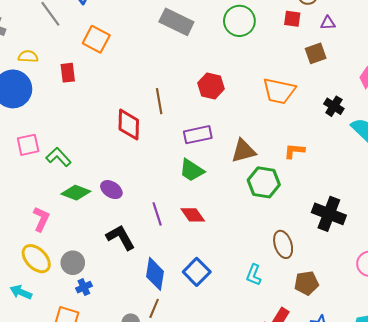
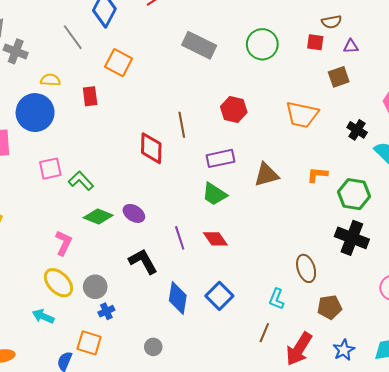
green hexagon: (264, 182) -> (354, 194), moved
brown line: (154, 308) -> (264, 333), moved

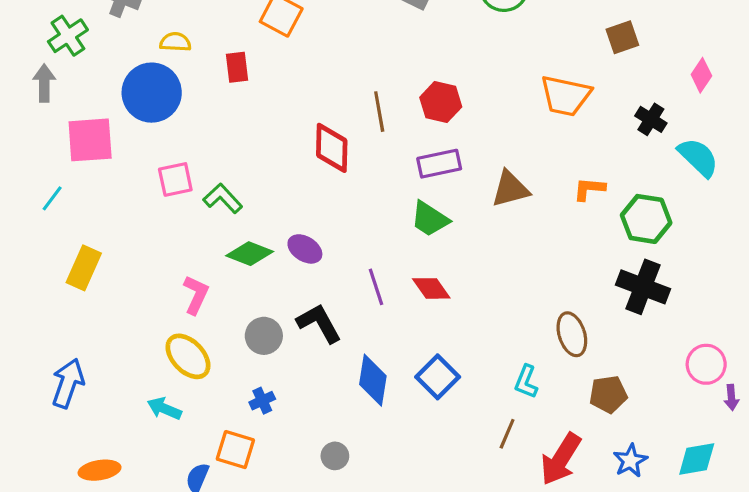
red hexagon: (234, 109) -> (441, 102), moved
gray circle: (95, 287) -> (264, 336), moved

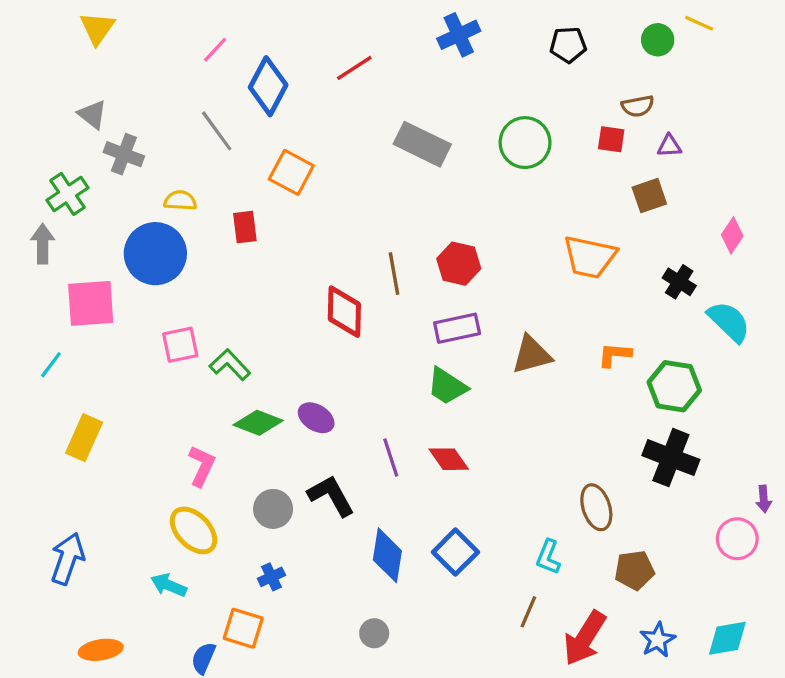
purple arrow: (731, 397) -> (764, 499), moved
gray circle: (335, 456) -> (374, 633), moved

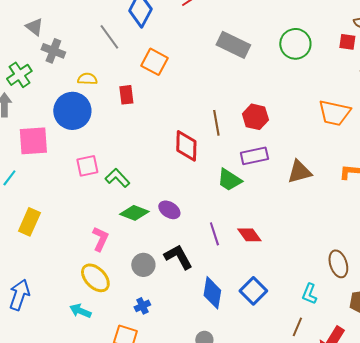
green trapezoid: (447, 386) -> (229, 180), moved

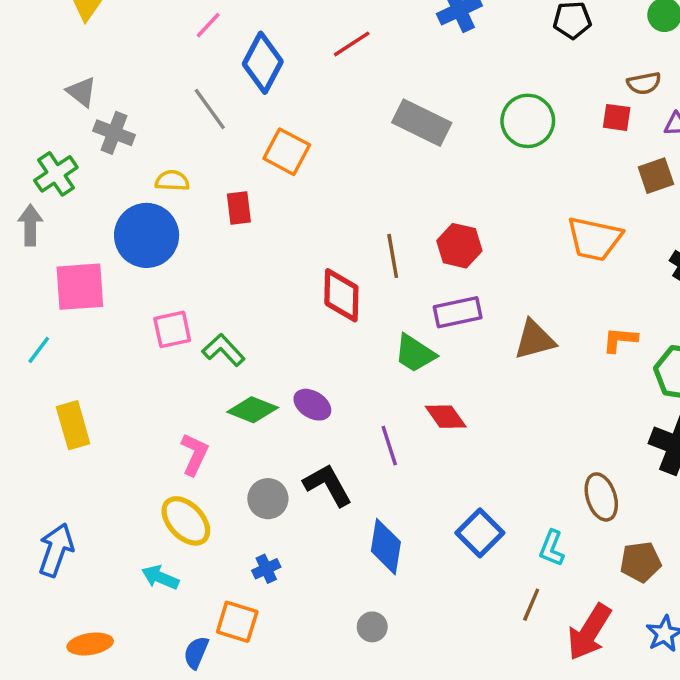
yellow rectangle: (29, 222) -> (73, 425), turned -40
red diamond: (249, 235) -> (446, 417), moved
blue square: (253, 291) -> (480, 533), moved

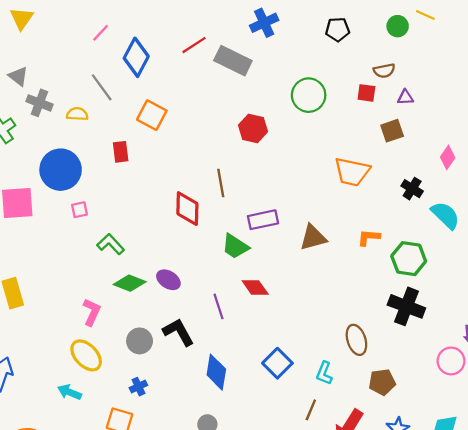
gray rectangle: (422, 123) -> (233, 61), moved
yellow semicircle: (172, 181) -> (77, 114), moved
red hexagon: (459, 246) -> (253, 128), moved
pink square: (172, 329) -> (79, 210), moved, size x0.7

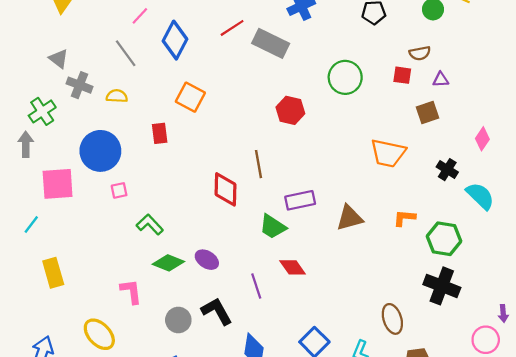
gray line: (102, 87) -> (126, 53), moved
pink L-shape: (92, 312) -> (131, 291), turned -32
yellow ellipse: (86, 355) -> (99, 334), moved

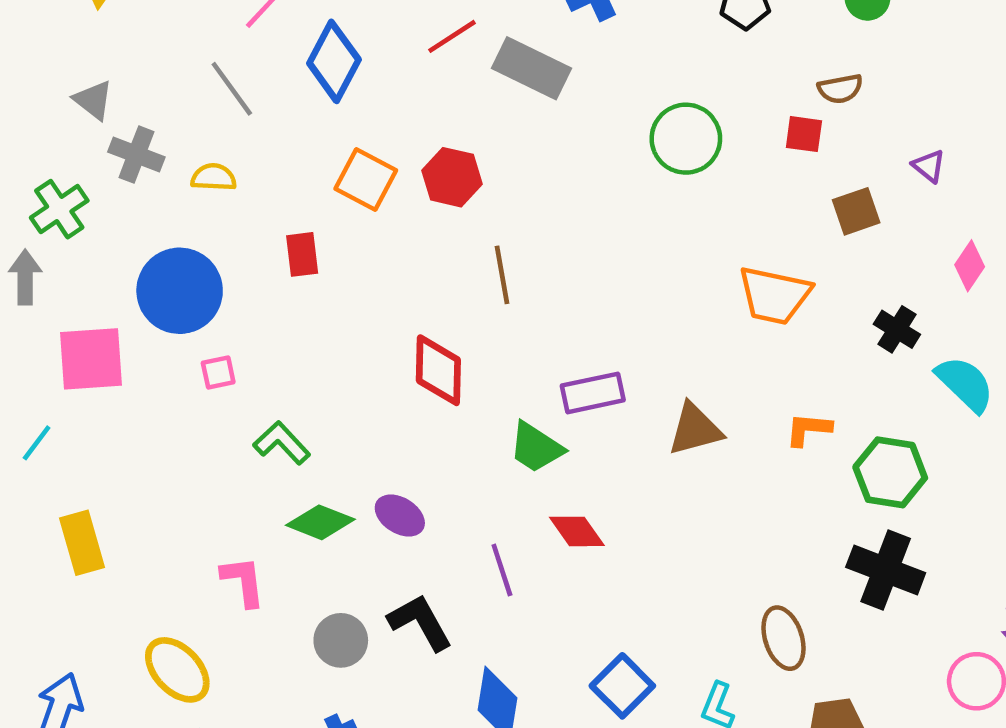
purple triangle: (441, 80) -> (929, 166), moved, turned 42
red hexagon: (290, 110) -> (452, 177), moved
brown line: (258, 164) -> (502, 275), moved

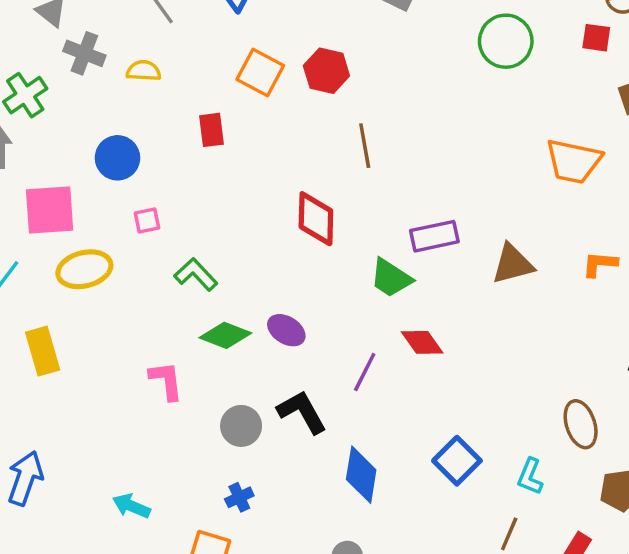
blue circle: (180, 291) -> (117, 158), size x0.7
purple line: (502, 570) -> (365, 372), turned 45
yellow ellipse: (177, 670) -> (84, 269), moved, turned -60

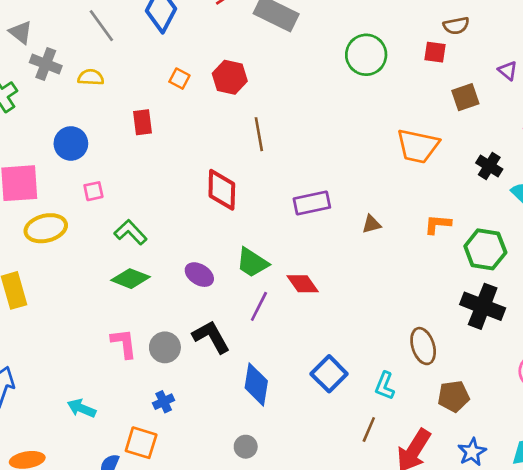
orange square: (260, 73) -> (179, 79), size x0.6
brown triangle: (513, 264) -> (371, 224), size x0.6
green trapezoid: (391, 278) -> (252, 263), moved
green diamond: (225, 335) -> (130, 279), moved
pink L-shape: (166, 381) -> (124, 343), moved

